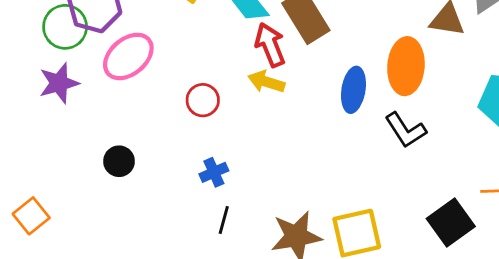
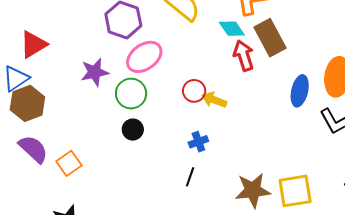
green circle: (65, 27) -> (131, 94), moved
yellow arrow: (266, 82) -> (214, 100), moved
black line: (224, 220) -> (190, 177), moved

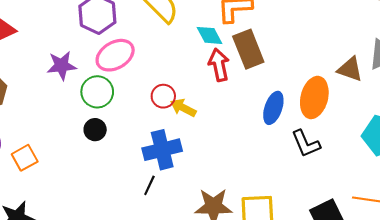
blue cross: (198, 142) -> (162, 150), size x1.8

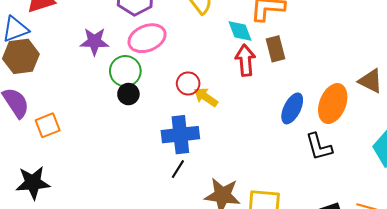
brown rectangle: (248, 49) -> (275, 49), size x0.7
black circle: (95, 130) -> (128, 94), moved
black line: (149, 185) -> (178, 169), moved

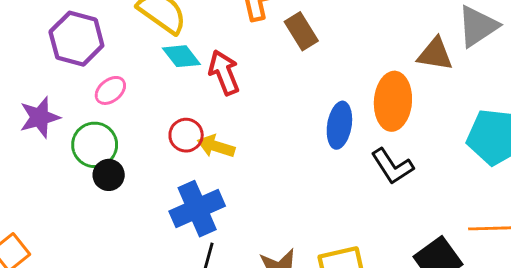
cyan diamond: (240, 31) -> (181, 56), moved
pink ellipse: (147, 38) -> (110, 90), size x0.6
brown rectangle: (275, 49) -> (301, 31), moved
red arrow: (245, 60) -> (224, 72), moved

